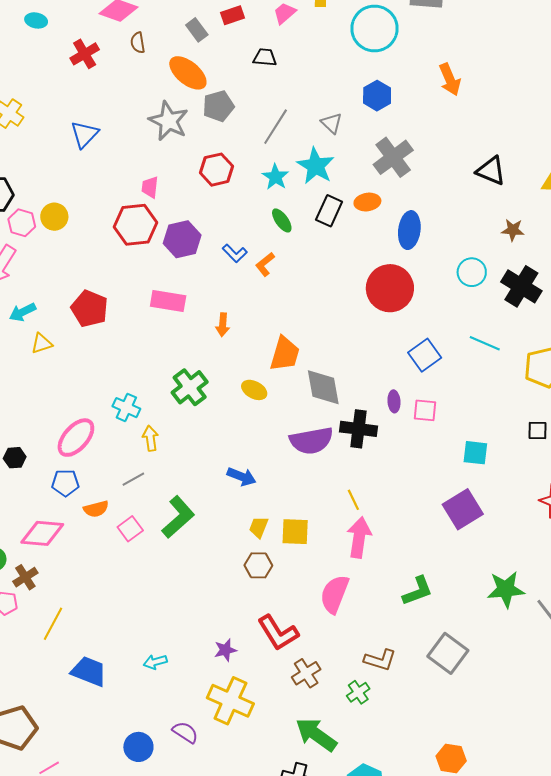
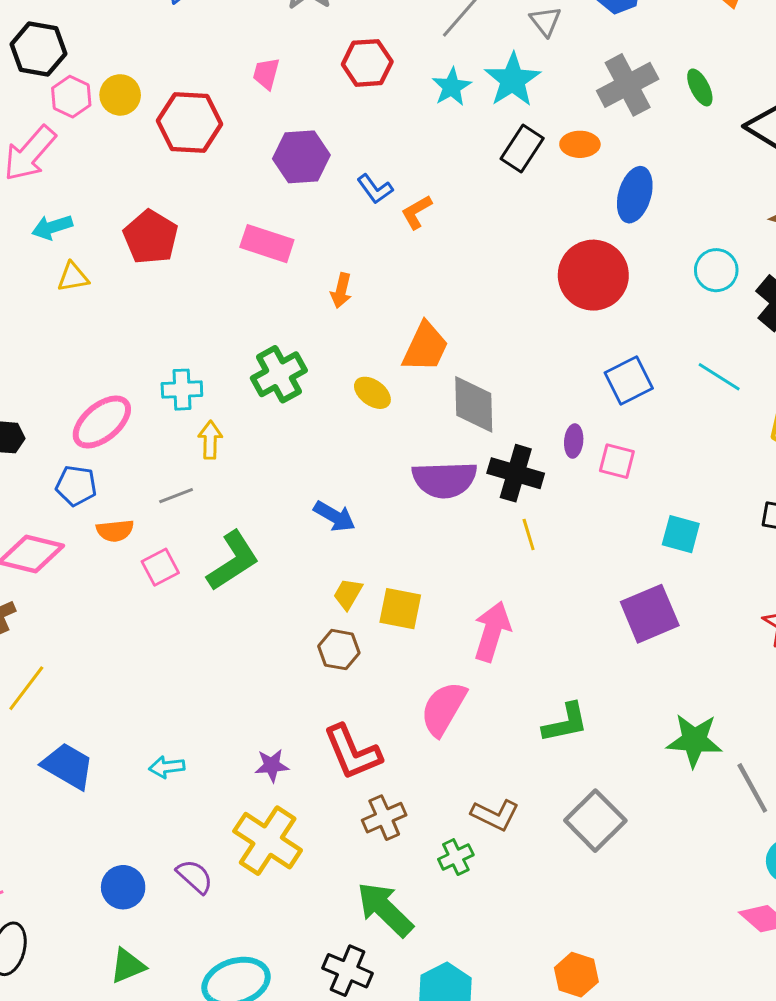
green ellipse: (282, 220) -> (700, 87), moved
red hexagon: (136, 225) -> (190, 122), moved
cyan cross: (126, 408) -> (182, 390), turned -36
yellow line: (353, 500) -> (529, 535), moved

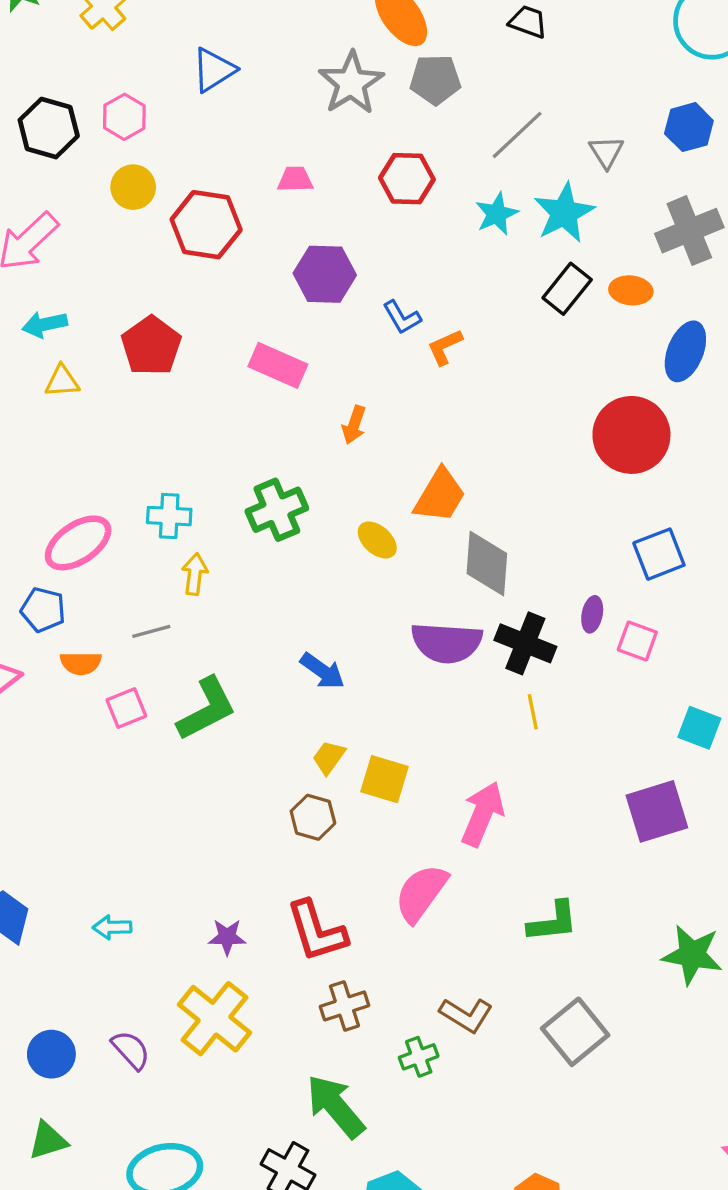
pink trapezoid: (266, 74) -> (295, 179), turned 68
pink hexagon: (71, 97) -> (124, 117), moved

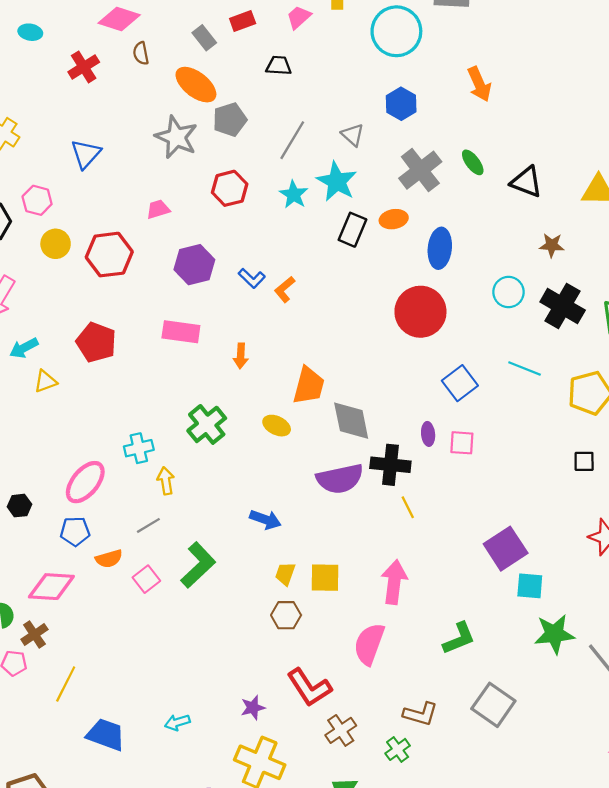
cyan square: (699, 728) -> (530, 586), moved

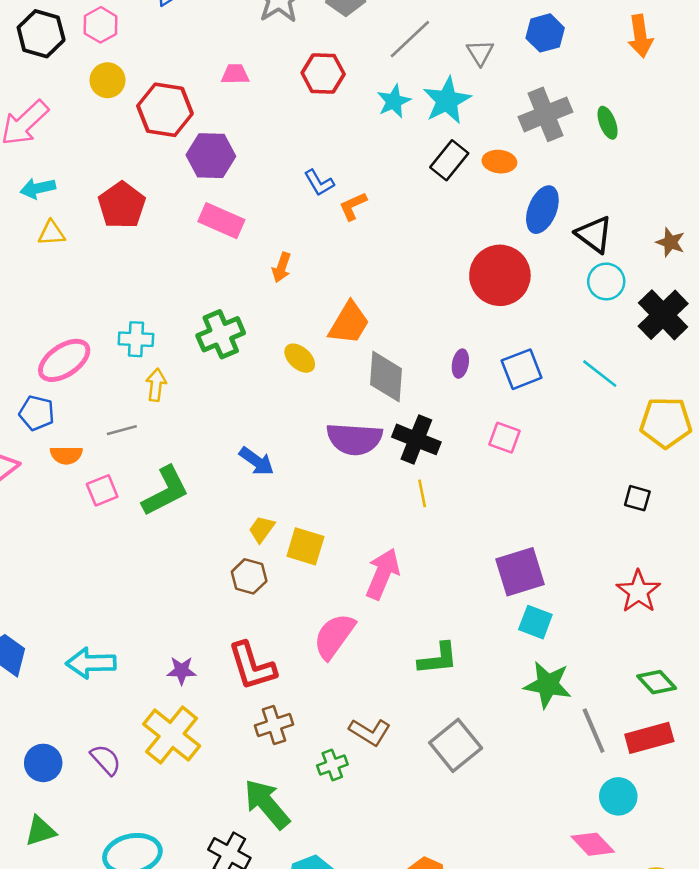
black triangle: (526, 182) -> (594, 234), moved
purple hexagon: (194, 265) -> (211, 156), moved
purple ellipse: (428, 434) -> (460, 364), moved
cyan arrow: (177, 722) -> (91, 663), size x1.6

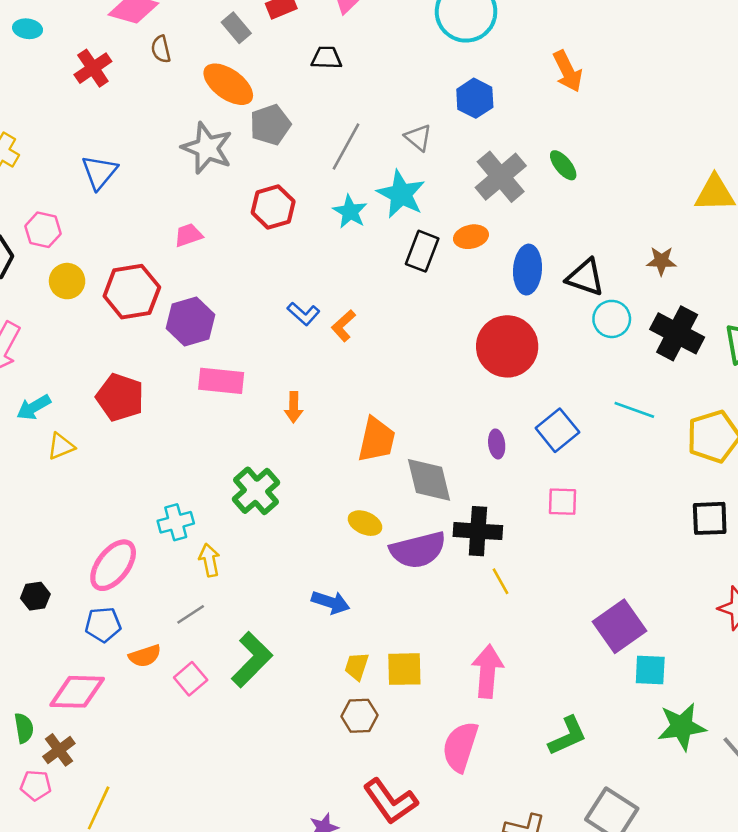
yellow ellipse: (300, 358) -> (365, 523), moved
black square: (637, 498) -> (710, 518), size x1.4

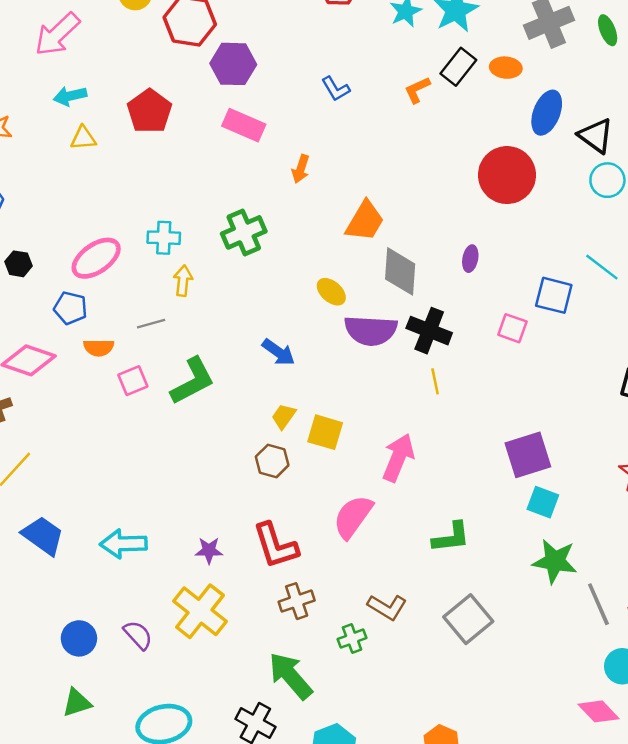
orange L-shape: (344, 326) -> (417, 90), moved
blue square: (557, 430) -> (554, 295), moved, turned 36

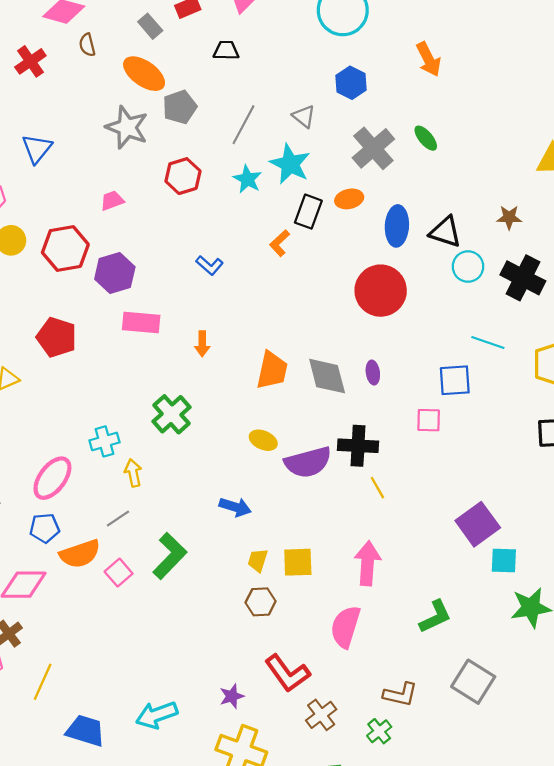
gray diamond: (400, 271) -> (327, 376), moved
orange semicircle: (99, 348) -> (80, 554), size x1.5

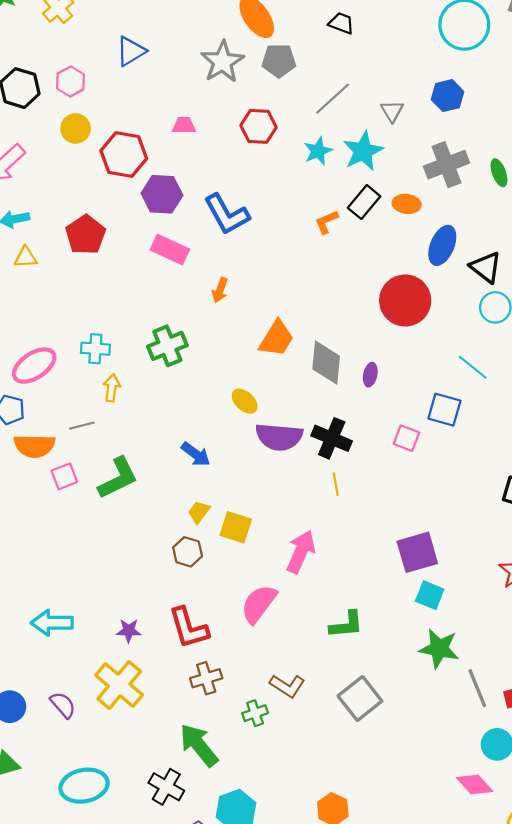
blue L-shape: (210, 265) -> (227, 214), moved, size x1.8
cyan line: (488, 343) -> (473, 367), moved

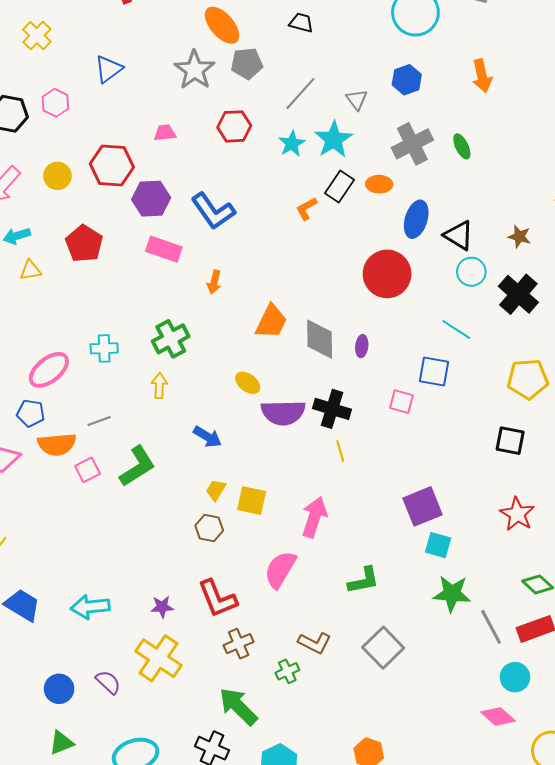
yellow circle: (76, 129) -> (57, 176), moved
yellow arrow: (112, 388) -> (159, 386), moved

